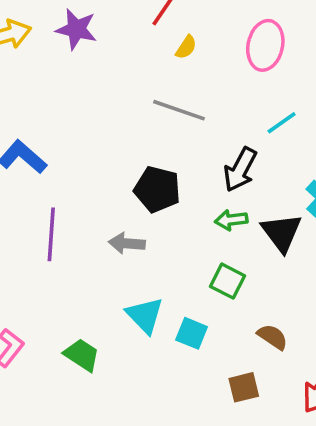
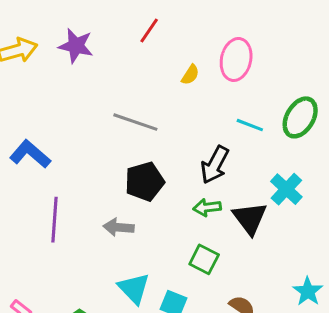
yellow semicircle: (186, 47) -> (190, 75), moved
gray line: (179, 110) -> (135, 122), moved
cyan line: (282, 123) -> (250, 125), turned 56
black pentagon: (157, 189) -> (145, 182), turned -30

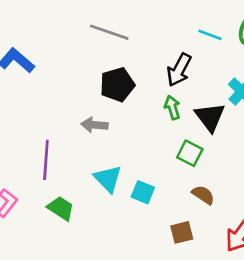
green arrow: (207, 207) -> (172, 107), turned 80
purple line: (55, 220) -> (46, 160), moved
green square: (204, 259) -> (190, 153), moved

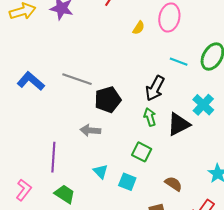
gray line: (109, 32) -> (77, 79), moved
black triangle: (210, 117) -> (179, 124), turned 40
green square: (190, 153) -> (142, 152), moved
cyan triangle: (108, 179) -> (101, 171), size x0.7

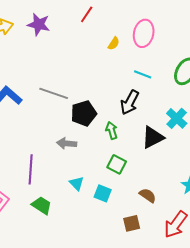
cyan line: (179, 62) -> (143, 74), moved
green arrow: (150, 117) -> (112, 130), moved

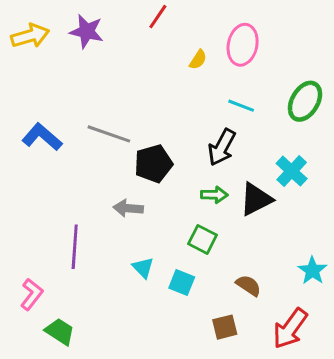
green arrow: (112, 130) -> (214, 195), moved, turned 108
green trapezoid: (42, 205) -> (60, 332), moved

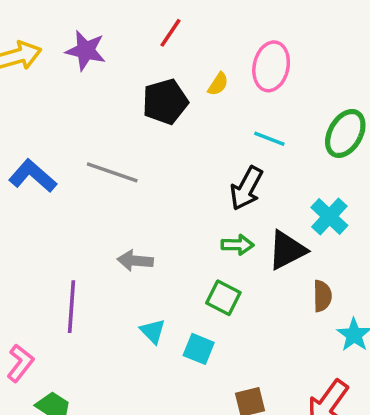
black pentagon: (153, 164) -> (165, 102), moved
brown semicircle: (249, 285) -> (322, 296), moved, turned 55

